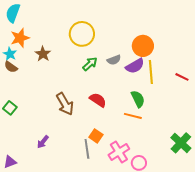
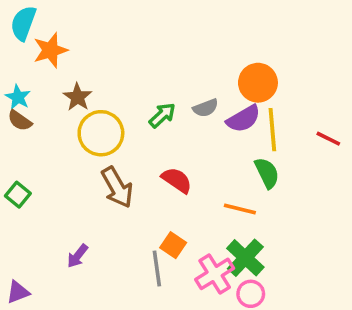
yellow circle: (82, 34) -> (101, 133), moved
orange star: (20, 38) -> (50, 50), moved
green semicircle: (138, 99) -> (267, 173), moved
green cross: (181, 143) -> (245, 258), moved

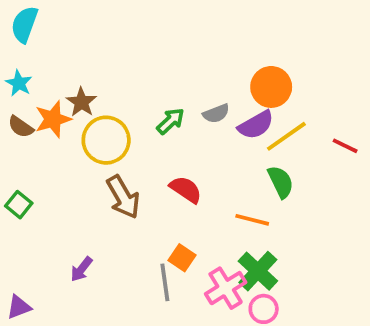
orange star: (50, 50) -> (53, 119), moved
cyan star: (18, 97) -> (19, 83), moved
yellow line: (272, 130) -> (286, 136), turned 60

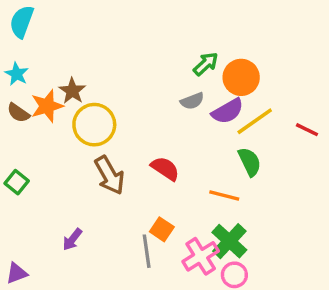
green arrow: (171, 121) -> (206, 64), moved

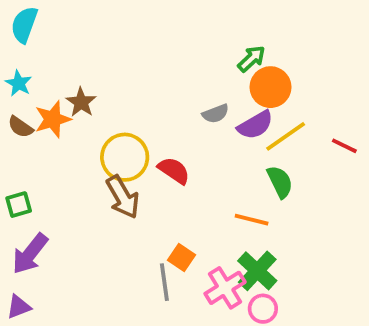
green arrow: (206, 64) -> (252, 59), moved
yellow circle: (94, 125) -> (125, 157), moved
red semicircle: (165, 169) -> (174, 170), moved
green square: (17, 182) -> (19, 205), turned 35
purple arrow: (72, 239) -> (30, 254), moved, size x1.6

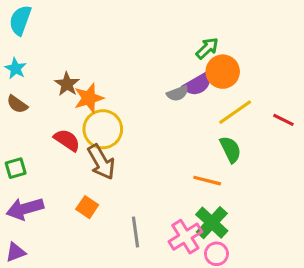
orange star: (53, 119) -> (89, 98), moved
purple semicircle: (255, 125) -> (198, 84), moved
red semicircle: (174, 170) -> (67, 140), moved
purple arrow: (30, 254) -> (25, 209), turned 36
orange square: (181, 258) -> (87, 207), moved

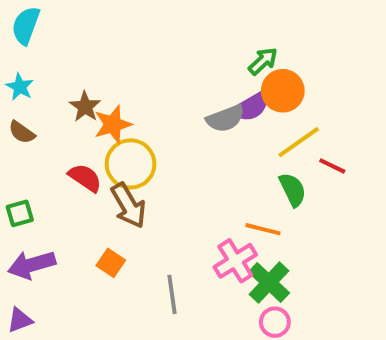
gray semicircle: (178, 93) -> (225, 118), size x1.4
red line: (283, 120) -> (332, 166), moved
pink cross: (185, 237) -> (235, 261), moved

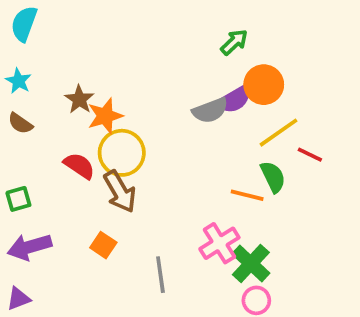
green arrow: (263, 61) -> (234, 42), moved
orange line: (263, 229) -> (247, 195), moved

